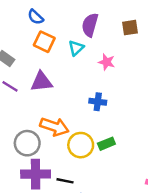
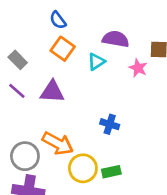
purple semicircle: (90, 25) -> (116, 39), turned 75
pink star: (107, 62) -> (138, 68), moved

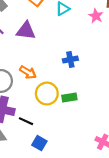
blue cross: (110, 124) -> (70, 60), turned -32
orange arrow: (58, 143) -> (28, 72), size x0.7

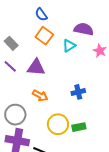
orange arrow: (28, 72) -> (40, 96), moved

